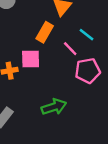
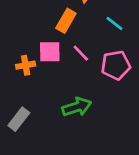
pink line: (70, 49) -> (81, 53), moved

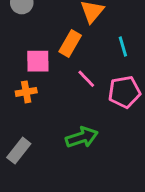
cyan line: (114, 23) -> (123, 47), turned 36
pink square: (50, 52) -> (38, 61), moved

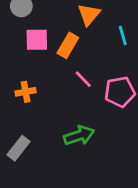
cyan line: (123, 47) -> (123, 36), moved
pink square: (38, 61) -> (37, 40), moved

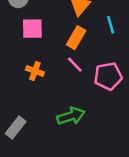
orange rectangle: (68, 45) -> (76, 38), moved
orange cross: (26, 92) -> (35, 71), moved, turned 30

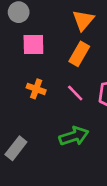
pink line: (75, 65) -> (75, 93), moved

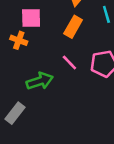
orange cross: (36, 89) -> (19, 40), moved
green arrow: (74, 136) -> (40, 81), moved

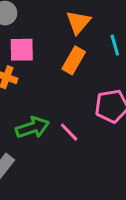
pink line: (69, 63) -> (69, 132), moved

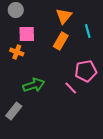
pink line: (69, 132) -> (71, 88), moved

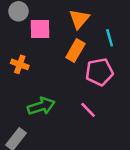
pink square: (27, 34) -> (40, 29), moved
pink pentagon: (86, 71) -> (99, 72), moved

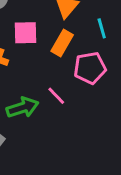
pink square: (40, 29) -> (25, 33), moved
pink line: (88, 110) -> (56, 96), moved

